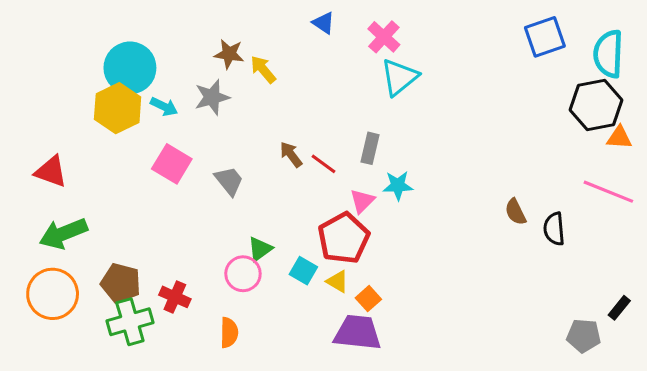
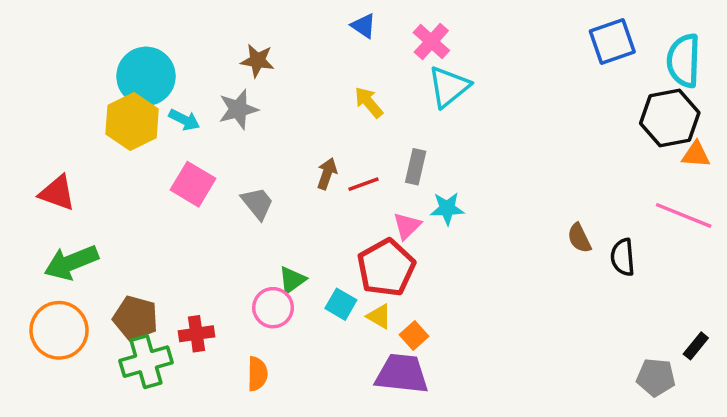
yellow arrow: (263, 69) -> (369, 102), moved
brown arrow: (291, 155) -> (327, 174), turned 56
red line: (324, 164) -> (364, 184), turned -56
red cross: (175, 297) -> (196, 334), turned -32

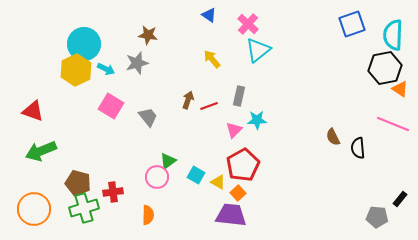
orange triangle: (696, 155) -> (400, 89), turned 30
red pentagon: (386, 268) -> (243, 165), moved
orange circle: (59, 330) -> (34, 209), moved

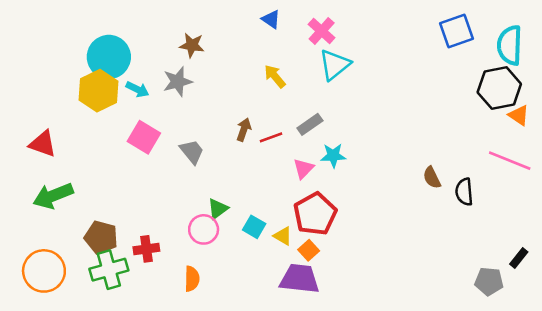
gray rectangle: (239, 96) -> (310, 124), turned 42

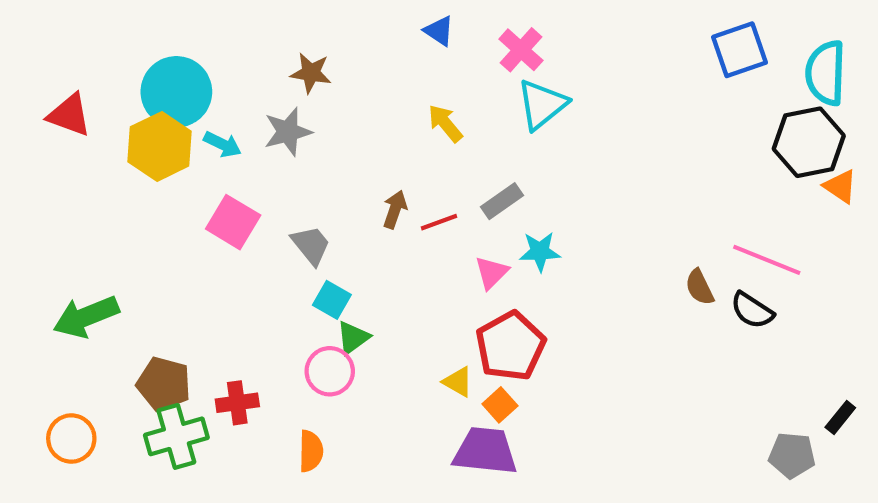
red triangle: (43, 144) -> (69, 115), moved
pink line: (510, 161) -> (767, 260), moved
black semicircle: (464, 192) -> (752, 310), turned -52
cyan square: (254, 227) -> (332, 300), moved
orange circle: (44, 271) -> (71, 438), size x0.7

